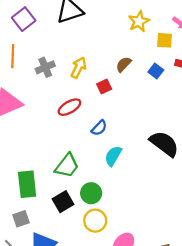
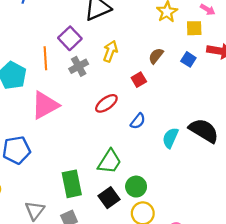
purple square: (24, 19) -> (70, 38), moved
yellow arrow: (79, 68) -> (110, 51), moved
cyan semicircle: (113, 156) -> (170, 138), moved

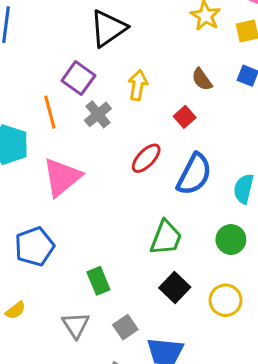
brown semicircle: (156, 56) -> (202, 79), turned -63
blue semicircle: (138, 121) -> (194, 174), size x1.8
green rectangle: (72, 184) -> (98, 281), moved, size x0.7
green circle: (136, 187) -> (231, 240), moved

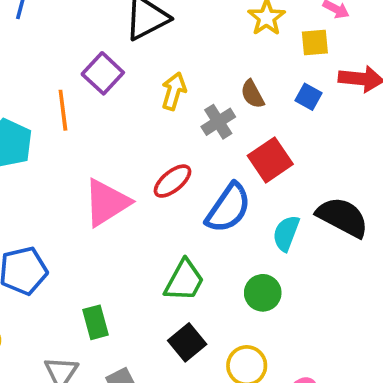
gray cross: (98, 114) -> (218, 122), moved
red square: (185, 117) -> (270, 160), moved, size x1.6
pink triangle: (62, 177) -> (107, 203), moved

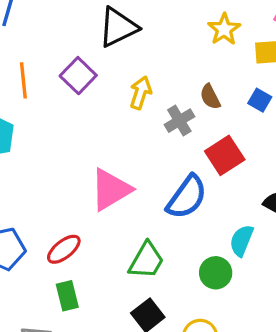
orange line: (63, 110) -> (23, 80), moved
red ellipse: (173, 181) -> (64, 249), moved
pink triangle: (107, 203) -> (111, 190), moved
cyan semicircle: (286, 233) -> (242, 241), moved

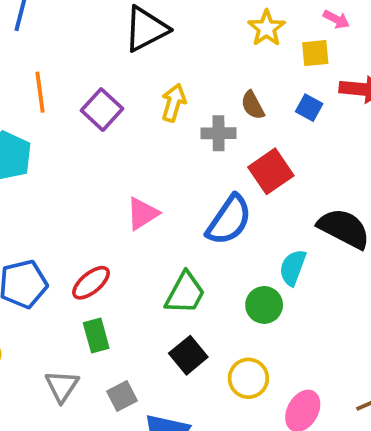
purple square: (78, 76) -> (102, 110), moved
gray cross: (179, 121) -> (219, 133), turned 32
pink triangle: (111, 190) -> (142, 214), size x0.7

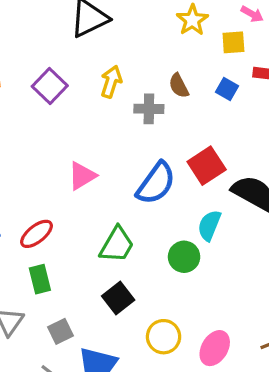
red square: (271, 171) -> (207, 166), moved
yellow circle: (248, 378) -> (164, 337), moved

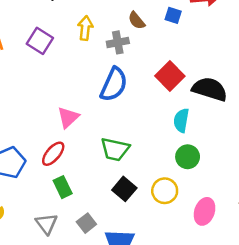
pink triangle: (82, 176) -> (68, 117), moved
blue semicircle: (156, 183) -> (114, 84), moved
green trapezoid: (117, 245) -> (115, 149), turned 84
green circle: (184, 257) -> (188, 157), moved
yellow circle: (164, 337) -> (165, 191), moved

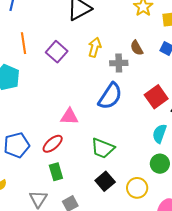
pink triangle: (68, 117) -> (69, 117), turned 36

